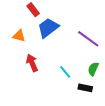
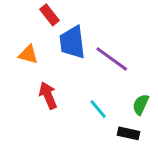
blue trapezoid: (48, 28) -> (72, 42), turned -60
purple line: (88, 39) -> (112, 59), moved

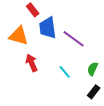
orange triangle: (28, 54) -> (19, 36), size x1.5
black rectangle: (129, 133) -> (94, 92), moved, turned -64

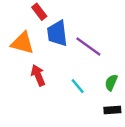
black rectangle: (94, 92) -> (112, 110), turned 48

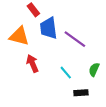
black rectangle: (112, 110) -> (81, 93), moved

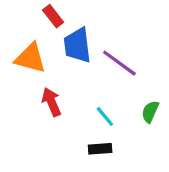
black rectangle: (81, 93) -> (100, 149), moved

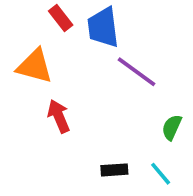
blue trapezoid: (77, 45) -> (103, 27), moved
cyan line: (105, 116) -> (161, 174), moved

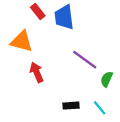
purple line: (137, 72) -> (85, 60), moved

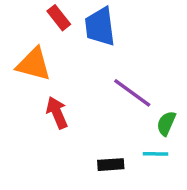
cyan line: (100, 108) -> (156, 154), moved, turned -49

